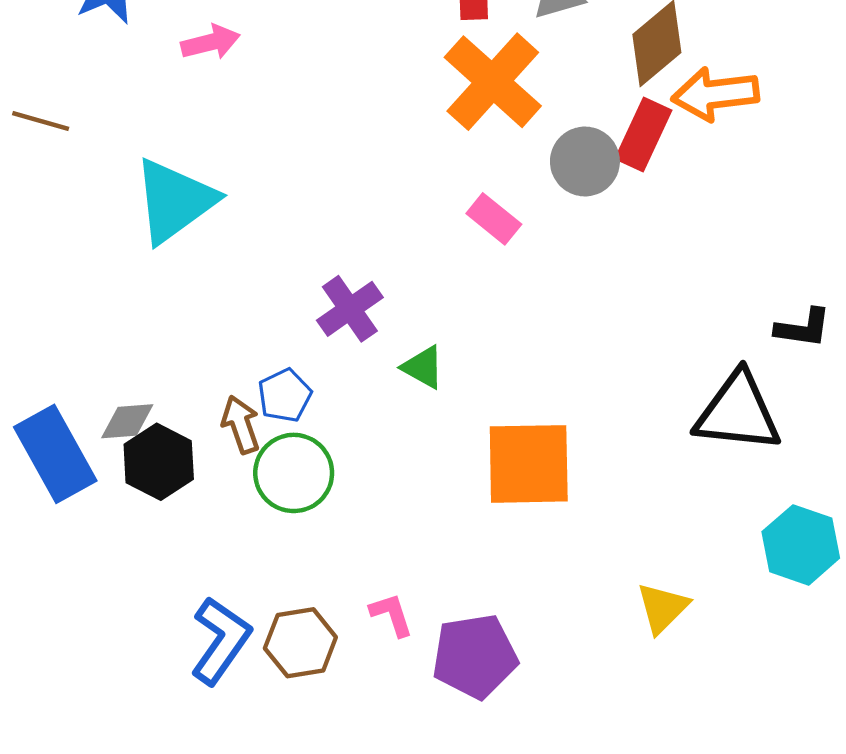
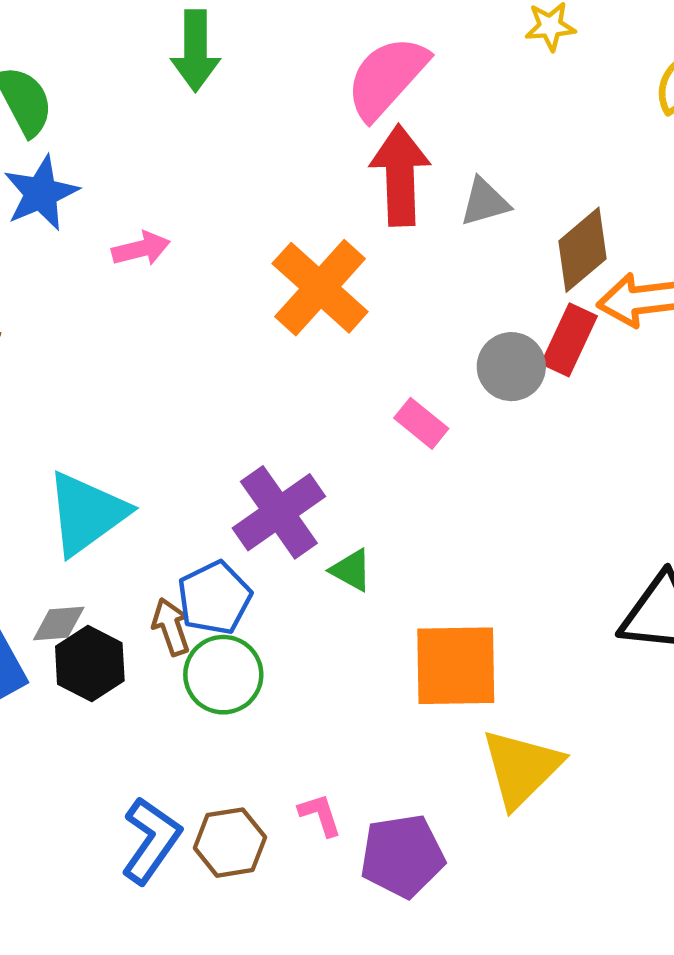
orange cross: (493, 82) -> (320, 288), moved
cyan triangle: (174, 201) -> (87, 513), moved
purple cross: (350, 309) -> (279, 512), size x1.4
blue pentagon: (285, 395) -> (214, 598), size x1.4
yellow triangle: (663, 608) -> (521, 768), moved, size x1.6

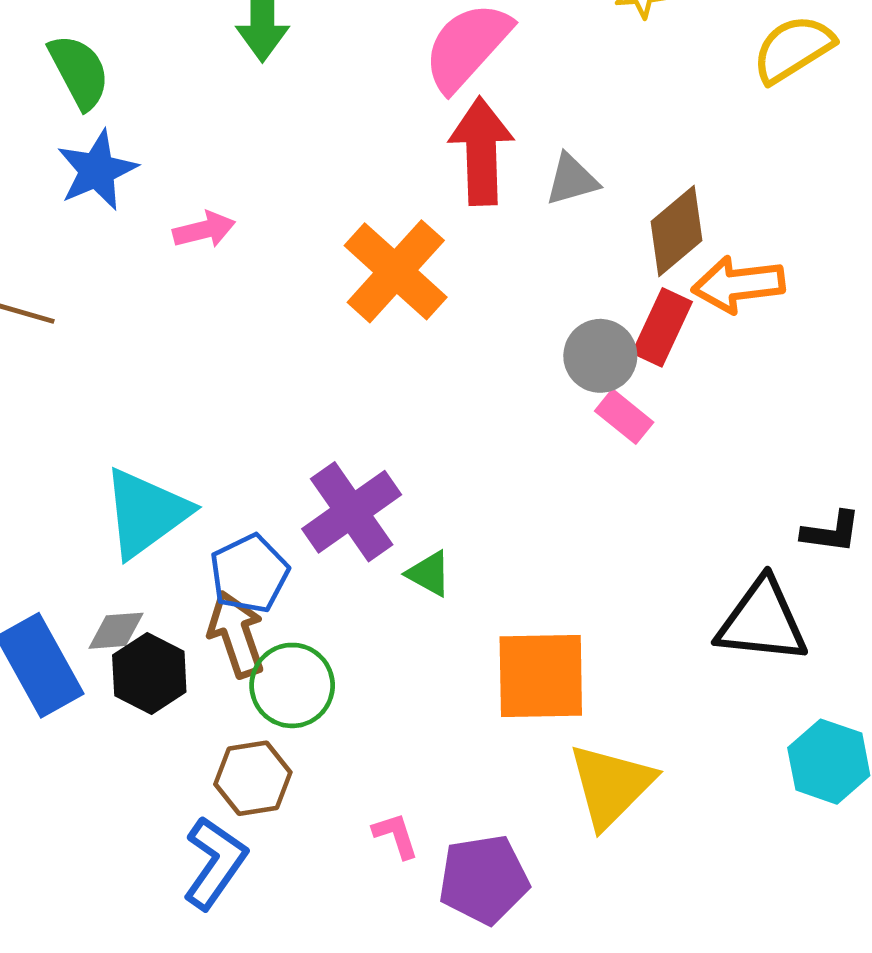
pink rectangle: (421, 423) -> (624, 417), moved
blue pentagon: (214, 598) -> (249, 574), moved
brown arrow: (171, 627) -> (236, 634), size x1.4
brown hexagon: (230, 843) -> (253, 778), moved

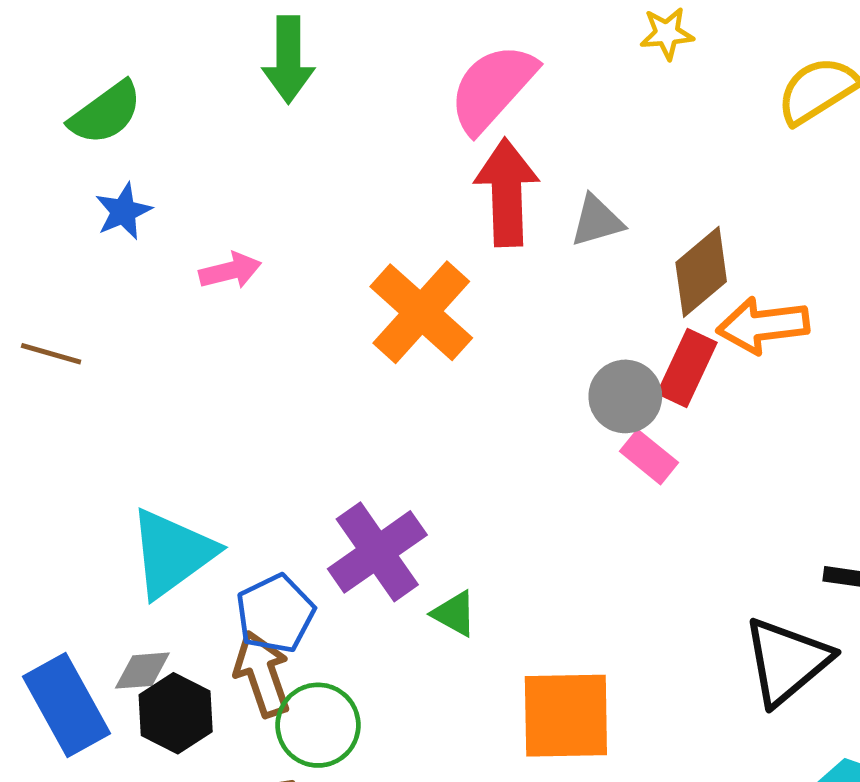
green semicircle: (79, 71) -> (106, 113), turned 82
blue star: (97, 170) -> (123, 211), size x0.7
black triangle: (762, 621) -> (787, 661), turned -46

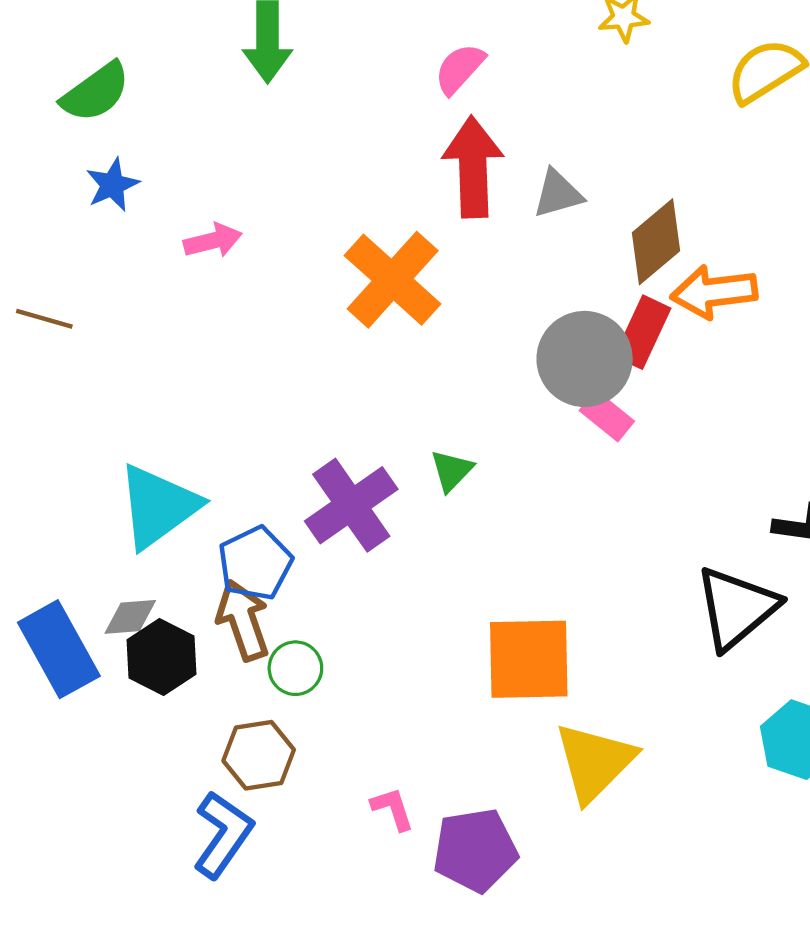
pink semicircle: (492, 88) -> (460, 69), size x0.6
gray circle: (625, 396) -> (585, 359), size x1.4
green triangle: (454, 614) -> (452, 471), moved, turned 45
green circle: (318, 725) -> (295, 668), size x0.7

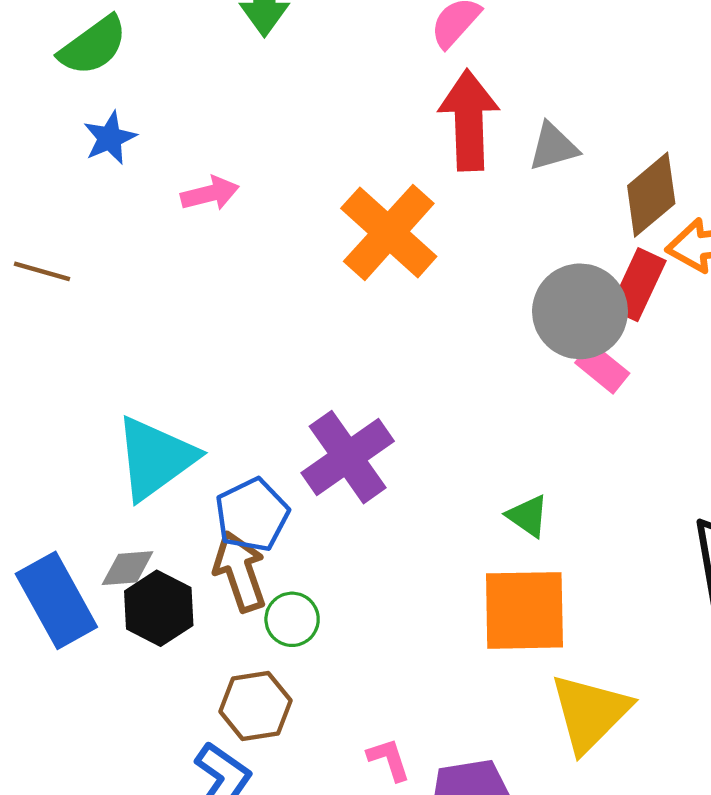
green triangle: (452, 471) -> (528, 516), moved, turned -39

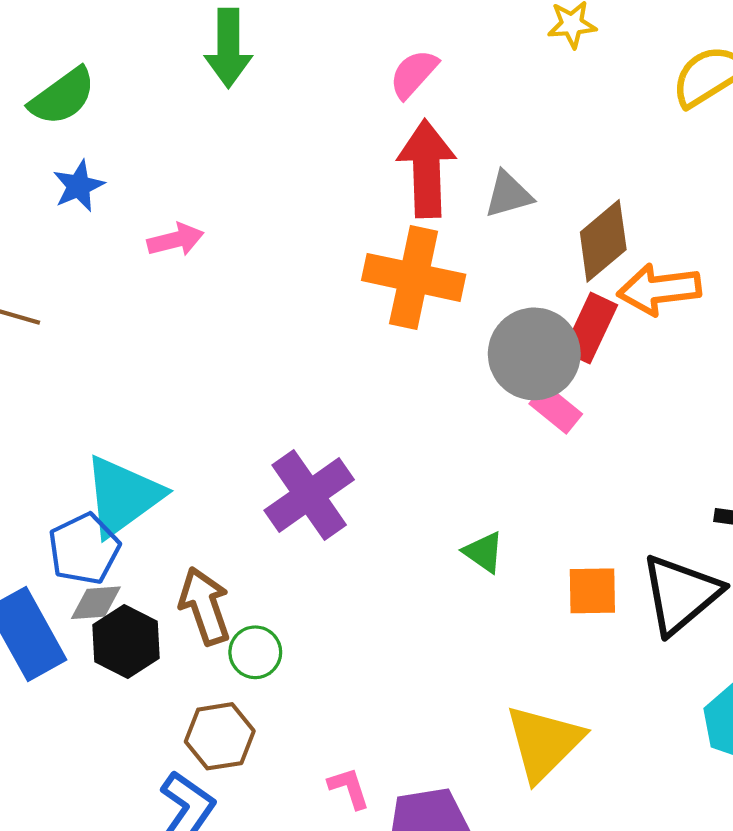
orange cross: (389, 232) -> (414, 277), moved, turned -30
blue pentagon: (252, 515) -> (84, 549), moved
orange square: (524, 610) -> (592, 591), moved, size x0.6

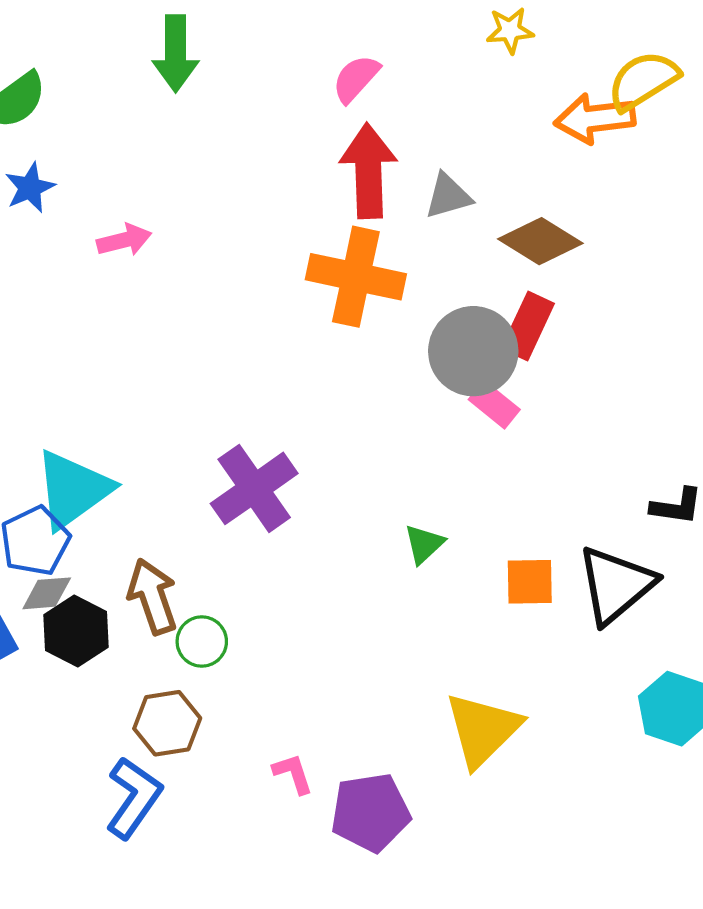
brown diamond: (603, 241) -> (540, 241), turned 72
orange arrow: (659, 289) -> (595, 118), moved
green triangle: (484, 552) -> (424, 544), turned 42

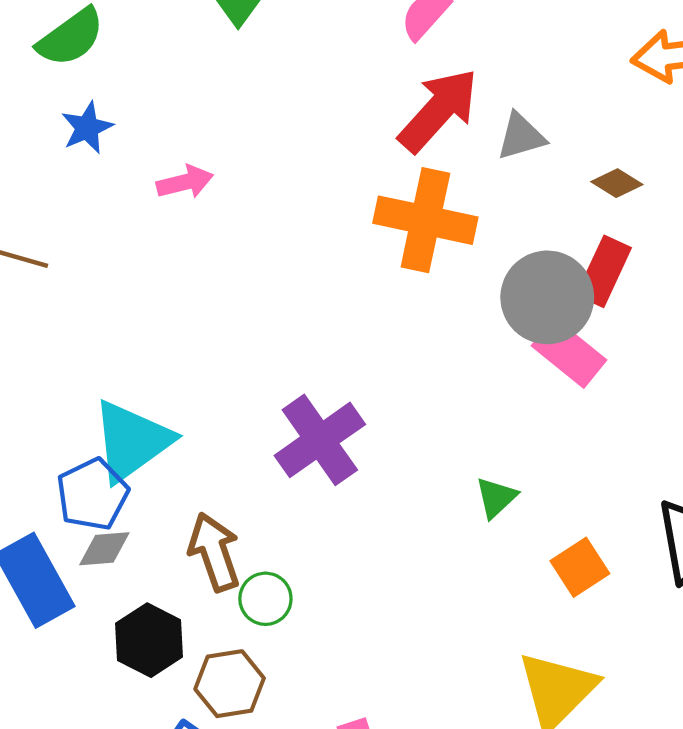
red arrow: (368, 171) -> (438, 110), turned 44
brown diamond: (540, 241) -> (617, 183), size x0.6
pink rectangle: (494, 405) -> (569, 353), size x1.4
orange square: (530, 582) -> (580, 567), moved, turned -32
black hexagon: (76, 631) -> (149, 640), moved

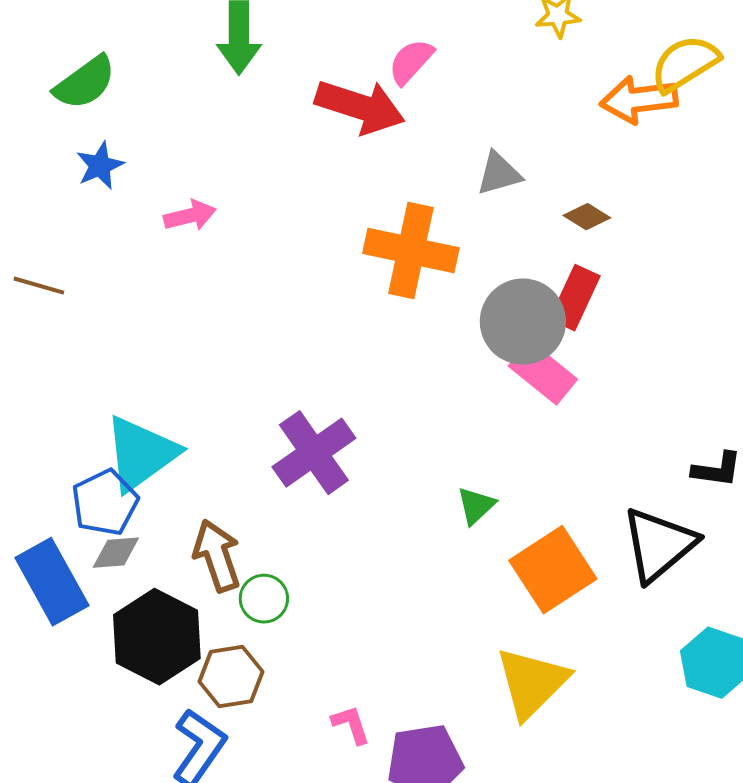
red arrow: (438, 110) -> (360, 107), moved, turned 66
orange square: (580, 567) -> (553, 570), size x1.6
black hexagon: (149, 640) -> (157, 637), size x1.4

